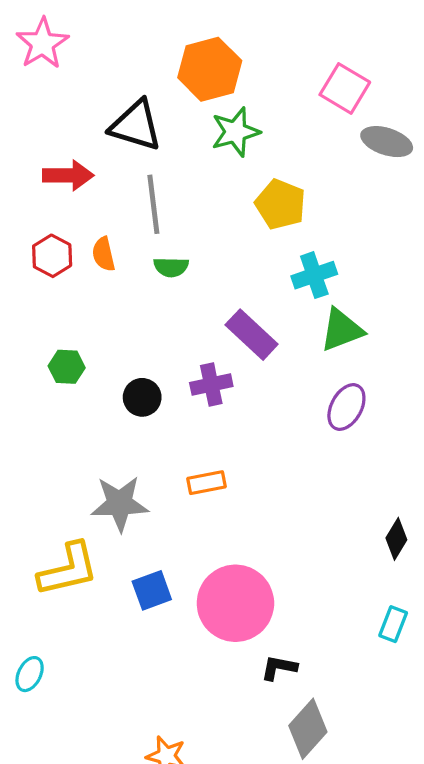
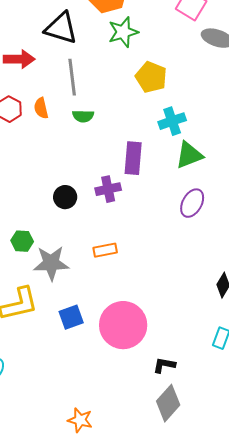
purple rectangle: (252, 335) -> (133, 158), turned 52
green hexagon: (67, 367) -> (22, 241), moved
black L-shape: (279, 668) -> (164, 365), moved

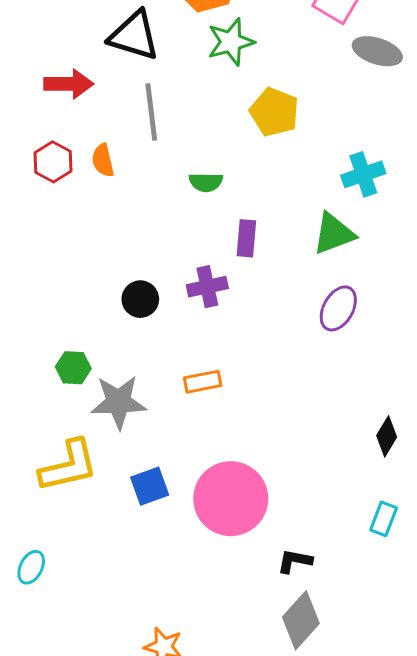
green semicircle: (83, 116) -> (206, 182), moved
cyan cross: (172, 121) -> (363, 174), moved
purple rectangle: (133, 158) -> (246, 238), size x0.7

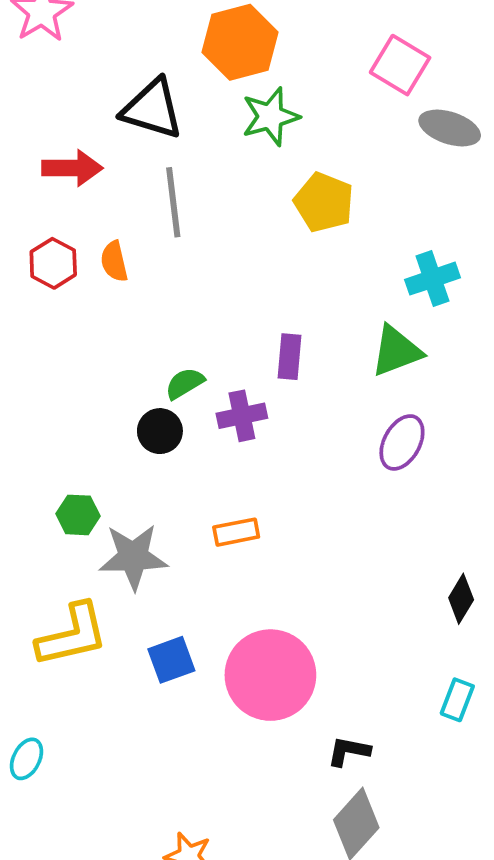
green semicircle: (206, 182) -> (185, 383), moved, turned 148

